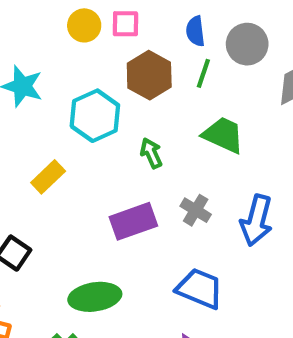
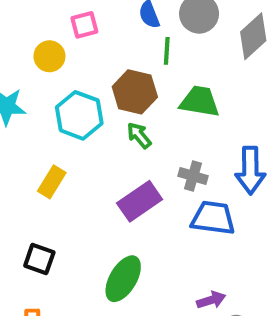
yellow circle: (84, 25) -> (49, 56), moved
brown hexagon: (149, 75) -> (135, 92), moved
blue trapezoid: (200, 289) -> (213, 218), moved
green ellipse: (95, 297) -> (123, 279), turned -36

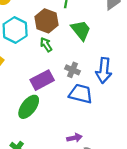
green trapezoid: (200, 101) -> (81, 30), turned 35
green ellipse: (123, 279) -> (29, 107), moved

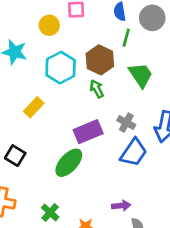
blue trapezoid: (81, 94) -> (134, 153), turned 105

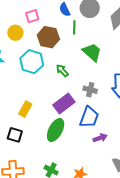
brown hexagon: (100, 60) -> (48, 37), moved
yellow rectangle: (34, 107) -> (25, 109), moved
blue trapezoid: (134, 153) -> (89, 117), moved
purple arrow: (121, 206) -> (100, 138), moved

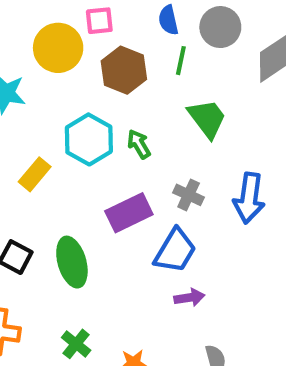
yellow circle: (15, 33) -> (58, 48), size x1.5
cyan hexagon: (32, 62) -> (89, 139), moved
yellow rectangle: (25, 109) -> (35, 174), moved
green ellipse: (56, 130) -> (72, 262), moved, turned -55

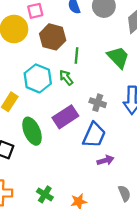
green line: (181, 61) -> (76, 55), moved
green trapezoid: (207, 118) -> (118, 57), moved
green ellipse: (72, 262) -> (32, 131), moved

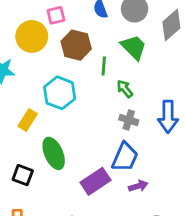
green trapezoid: (118, 57) -> (134, 47), moved
green arrow: (66, 78) -> (125, 89), moved
purple rectangle: (65, 117) -> (96, 181), moved

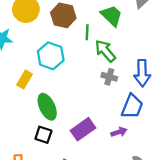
green arrow: (125, 89) -> (105, 51), size x1.5
blue trapezoid: (125, 157) -> (132, 106), moved
black square: (23, 175) -> (43, 135), moved

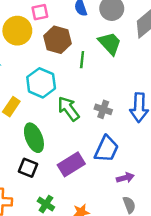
green arrow: (105, 51) -> (68, 109), moved
blue trapezoid: (132, 106) -> (106, 149), moved
purple arrow: (119, 132) -> (125, 178), moved

